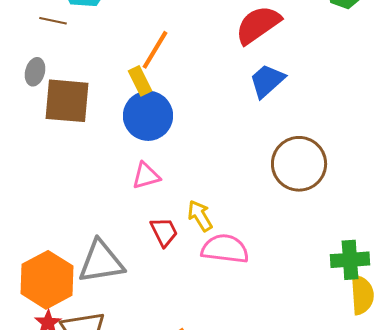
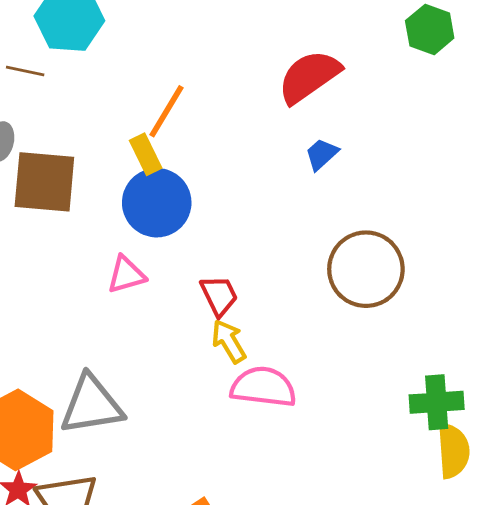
blue trapezoid: (267, 81) -> (322, 154), size x0.7
pink triangle: (146, 176) -> (126, 275), moved
red trapezoid: (164, 232) -> (219, 296), moved

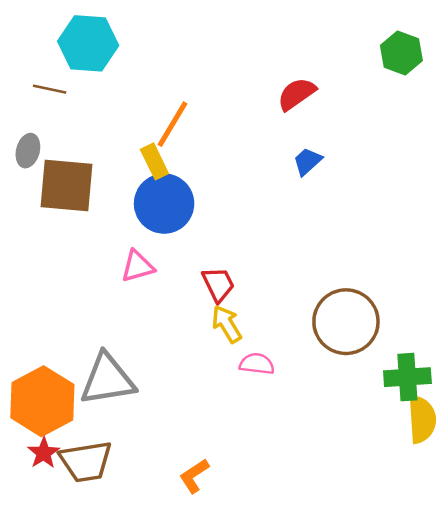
red semicircle: (309, 77) -> (297, 94), size x0.7
brown circle: (366, 269) -> (346, 322), moved
pink semicircle: (263, 387) -> (257, 364), size x0.6

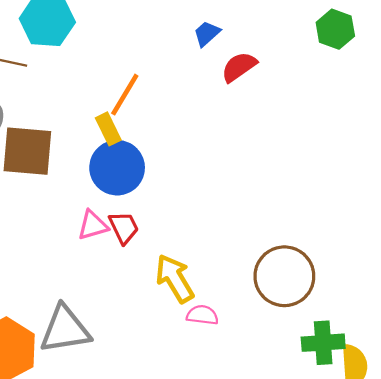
blue trapezoid: (307, 161) -> (207, 34), moved
red trapezoid: (218, 284) -> (124, 228), moved
yellow arrow: (227, 324) -> (175, 278), size x1.4
green cross: (407, 377) -> (323, 343), moved

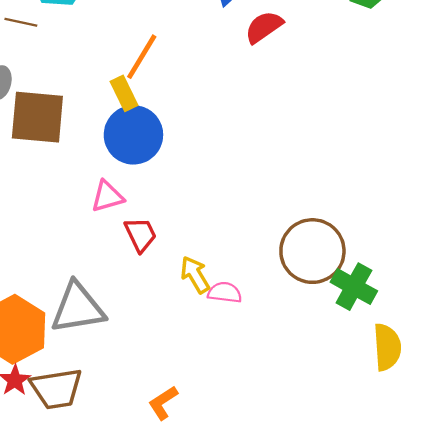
red trapezoid: (124, 228) -> (141, 234), moved
yellow arrow: (175, 278) -> (195, 275), moved, size x0.7
green cross: (323, 343) -> (354, 287), moved, turned 33

